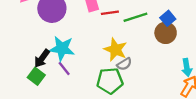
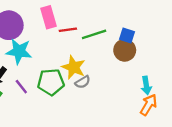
blue square: (168, 18) -> (127, 35), turned -32
cyan star: (62, 48) -> (19, 51), moved
green pentagon: (110, 81) -> (51, 82), moved

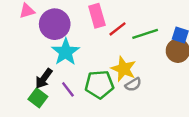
red line: (68, 30) -> (117, 29), turned -30
cyan star: (19, 51) -> (66, 52), turned 30

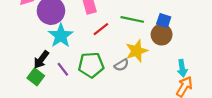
red line: (117, 29) -> (101, 29), moved
green line: (145, 34) -> (132, 19), turned 30
yellow star: (124, 69) -> (137, 51), moved, turned 30

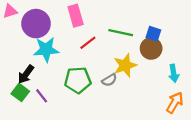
cyan star: (61, 36) -> (46, 50), turned 30
cyan arrow: (182, 68) -> (174, 73), moved
purple line: (63, 69) -> (42, 96), moved

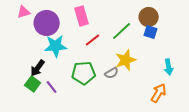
green line: (121, 33) -> (122, 31), turned -55
brown circle: (151, 48) -> (149, 17), moved
orange arrow: (175, 103) -> (159, 93), moved

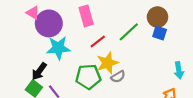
pink triangle: (24, 12) -> (33, 13), moved, turned 48
yellow star: (126, 60) -> (107, 63), moved

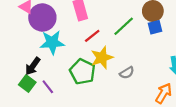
blue square: (160, 33) -> (155, 27), turned -32
green pentagon: (88, 77) -> (82, 72), turned 30
gray semicircle: (118, 77) -> (127, 73), moved

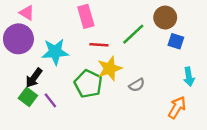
purple circle: (42, 18) -> (18, 39), moved
blue square: (155, 27) -> (176, 41), moved, turned 32
red line: (92, 36) -> (99, 45), turned 42

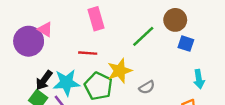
pink triangle: (27, 13) -> (45, 29), moved
red line: (99, 45) -> (88, 53), moved
cyan star: (55, 52) -> (66, 83), moved

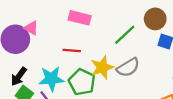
pink rectangle: (96, 19) -> (80, 18), turned -60
black arrow: (44, 80) -> (19, 76), moved
gray semicircle: (147, 87) -> (128, 67), moved, size x1.5

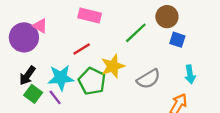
red line: (72, 51) -> (82, 49), turned -36
gray semicircle: (128, 67) -> (149, 79), moved

